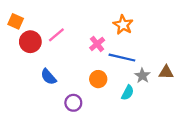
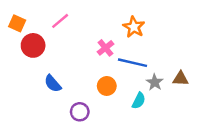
pink line: (56, 35) -> (60, 21), moved

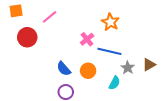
orange square: (17, 23) -> (16, 11), moved, turned -32
brown triangle: (180, 79) -> (149, 65), turned -32
blue semicircle: (53, 84) -> (64, 69), moved

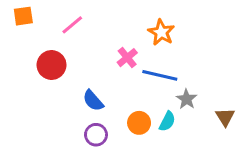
red circle: (27, 37) -> (52, 65), moved
brown triangle: (149, 65) -> (225, 117), moved, turned -32
orange circle: (88, 71) -> (139, 123), moved

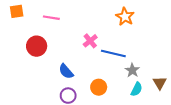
pink line: (72, 25) -> (51, 18), turned 49
orange star: (161, 32) -> (125, 17), moved
cyan semicircle: (167, 121) -> (137, 89), moved

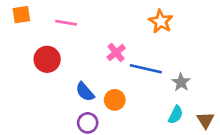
gray star: (132, 70) -> (181, 82), moved
brown triangle: (160, 83) -> (205, 120), moved
orange circle: (99, 87) -> (115, 100), moved

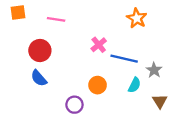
blue semicircle: (85, 92) -> (39, 78), moved
cyan semicircle: (176, 115) -> (134, 85), moved
brown triangle: (205, 120) -> (160, 101), moved

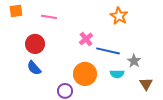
orange circle: (98, 85) -> (85, 74), size x1.5
cyan semicircle: (134, 85) -> (117, 74), turned 64
brown triangle: (160, 101) -> (146, 84), moved

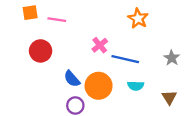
orange square: (16, 11) -> (30, 13), moved
gray star: (134, 61) -> (172, 58), moved
blue semicircle: (34, 68) -> (72, 79), moved

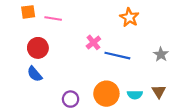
blue semicircle: (72, 79) -> (35, 74), moved
orange circle: (99, 86) -> (106, 94), moved
cyan semicircle: (136, 86) -> (135, 95), moved

